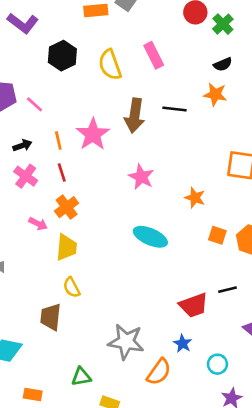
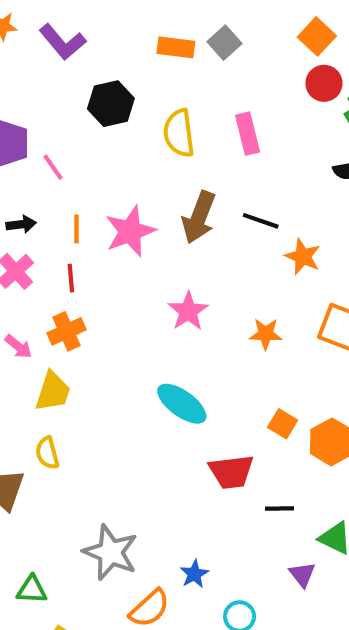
orange star: (215, 94) -> (303, 257), moved
orange star: (195, 198) -> (266, 334), moved, turned -30
red trapezoid: (194, 305) -> (231, 472), moved

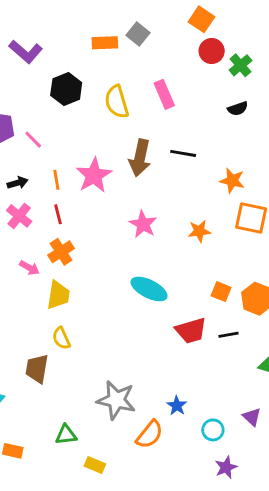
orange star: (303, 257) -> (232, 181), moved
black line: (280, 508) -> (228, 335), moved
purple triangle: (302, 574) -> (252, 417), moved

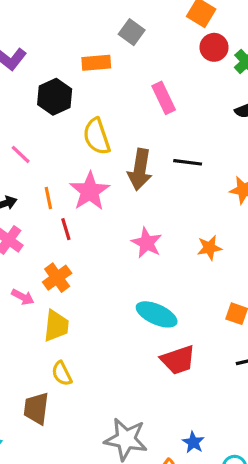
orange rectangle: (105, 43) -> (96, 63), moved
yellow semicircle: (117, 102) -> (97, 136), moved
red line: (58, 214) -> (66, 229), moved
red trapezoid: (191, 331) -> (178, 360), moved

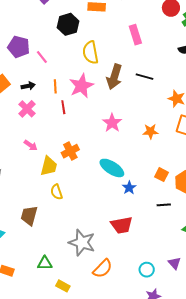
orange cross: (57, 278) -> (70, 151), moved
red trapezoid: (178, 360) -> (122, 225), moved
yellow semicircle: (62, 374) -> (56, 192), moved
blue star: (193, 442) -> (129, 188), moved

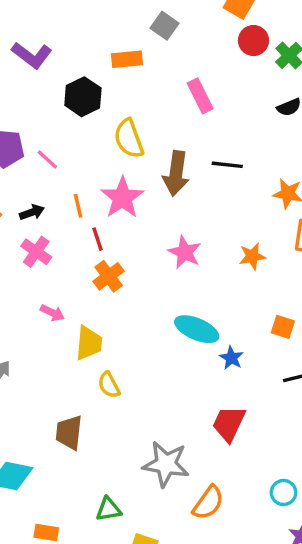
orange cross: (70, 151) -> (109, 276), moved
red trapezoid: (122, 225) -> (229, 424), turned 135

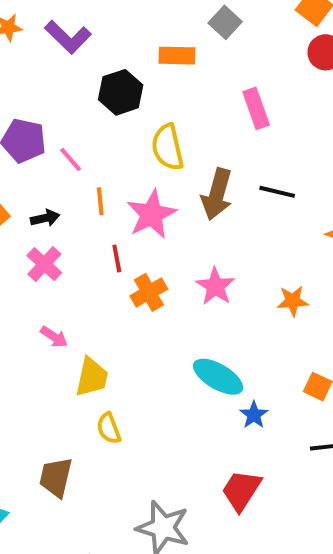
orange line: (78, 206) -> (100, 201), moved
orange cross: (109, 276) -> (149, 292), moved

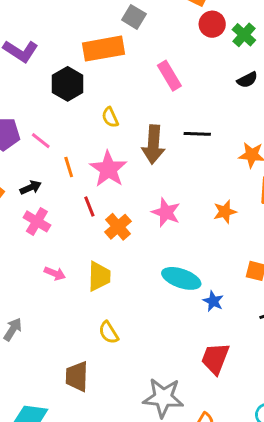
orange rectangle: (177, 56) -> (104, 49), size x1.5
yellow semicircle: (168, 147) -> (110, 117), size x0.6
yellow trapezoid: (92, 377) -> (99, 276), moved

